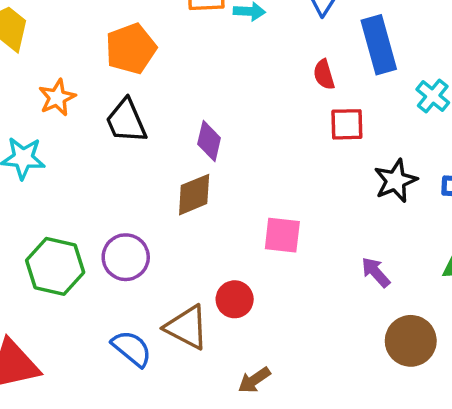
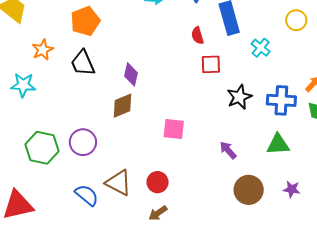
red circle: (235, 299) -> (158, 182), moved

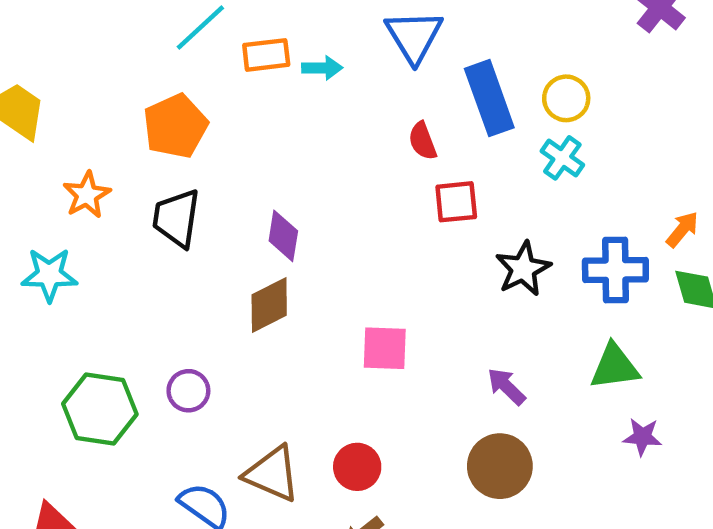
yellow circle: (296, 20) -> (566, 98), moved
black trapezoid: (83, 63) -> (176, 218), turned 36
purple circle: (83, 142) -> (188, 391), size x0.7
purple star: (292, 189) -> (642, 437), moved
brown circle: (249, 190) -> (500, 466), moved

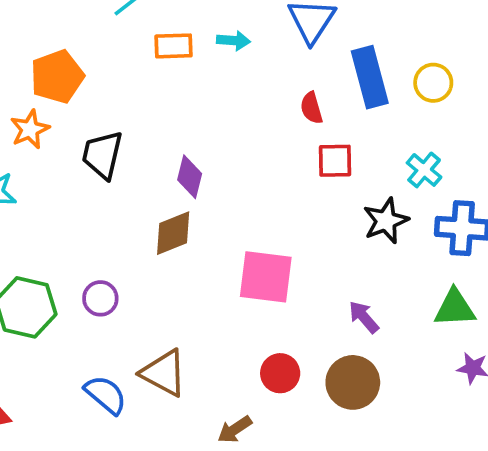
orange rectangle: (266, 55) -> (173, 46), moved
orange pentagon: (175, 126) -> (57, 77), moved
cyan cross: (562, 158) -> (424, 170), moved
pink square: (385, 348) -> (266, 277), size x1.4
red circle: (357, 467) -> (280, 373), moved

